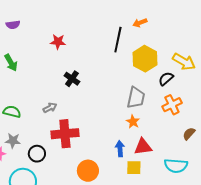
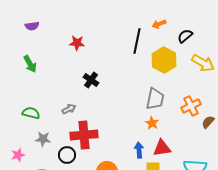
black semicircle: (166, 79) -> (185, 36), moved
brown semicircle: (189, 134) -> (208, 122), moved
gray star: (13, 141) -> (43, 139), moved
black circle: (37, 154) -> (67, 155), moved

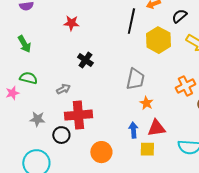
gray trapezoid: (155, 99) -> (135, 79), moved
green semicircle: (31, 113) -> (28, 78), moved
pink star: (18, 155) -> (12, 93), moved

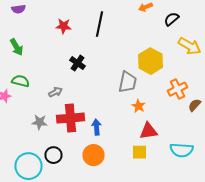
black line: (131, 21) -> (100, 24), moved
yellow hexagon: (158, 40) -> (150, 61), moved
gray star: (37, 119) -> (40, 122), moved
blue arrow: (133, 130) -> (96, 127), moved
black circle: (61, 135) -> (54, 155), moved

